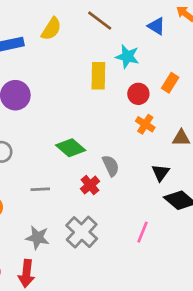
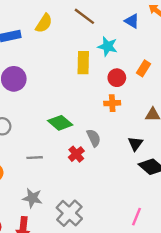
orange cross: (145, 124) -> (112, 103), moved, turned -35
gray cross: (82, 232) -> (69, 213), moved
pink line: (143, 232) -> (137, 217), moved

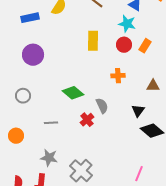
cyan star: (108, 46) -> (127, 24), moved
red circle: (117, 78) -> (124, 45), moved

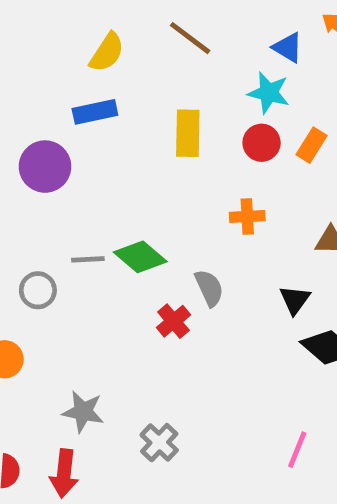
blue rectangle: (30, 18) -> (95, 112), moved
gray circle: (23, 96) -> (38, 290), moved
gray line: (51, 123) -> (88, 259), moved
gray cross: (81, 171) -> (159, 443), size x0.7

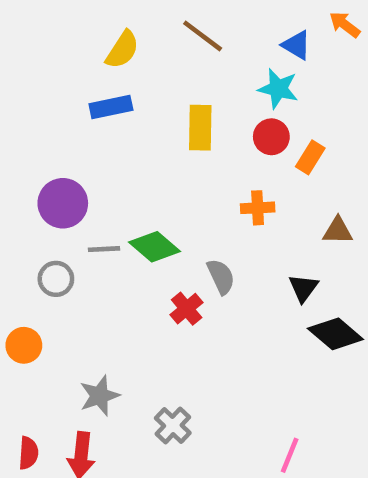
orange rectangle: (311, 145) -> (310, 157), moved
purple circle: (45, 167) -> (63, 203), moved
gray star: (83, 412) -> (99, 396), turned -30
pink line: (297, 450) -> (290, 455), moved

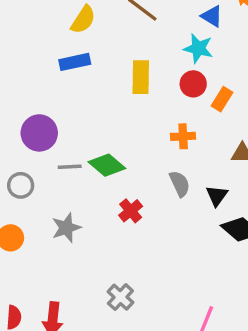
gray semicircle: (221, 277) -> (180, 184), moved
gray circle: (56, 279) -> (21, 185), moved
gray star: (99, 396) -> (66, 228), moved

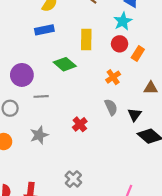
cyan star: (198, 48) -> (123, 21), turned 30
orange cross: (183, 136) -> (113, 77), turned -32
green diamond: (107, 165) -> (65, 64), moved

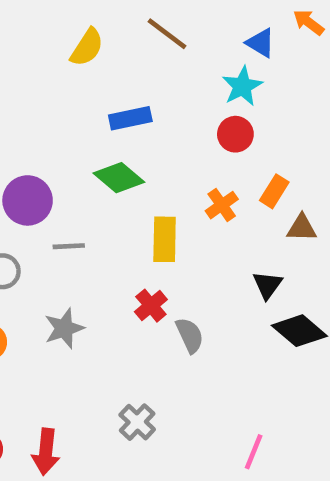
blue rectangle: (44, 30) -> (130, 118), moved
yellow rectangle: (86, 40) -> (165, 239), moved
orange rectangle: (138, 53) -> (274, 191), moved
gray semicircle: (111, 107) -> (190, 335), moved

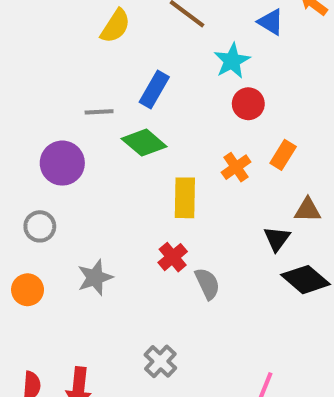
cyan star: (242, 86) -> (232, 61), moved
blue rectangle: (130, 118) -> (154, 89), turned -48
brown triangle: (302, 228) -> (308, 210), moved
gray line: (69, 246) -> (99, 112), moved

